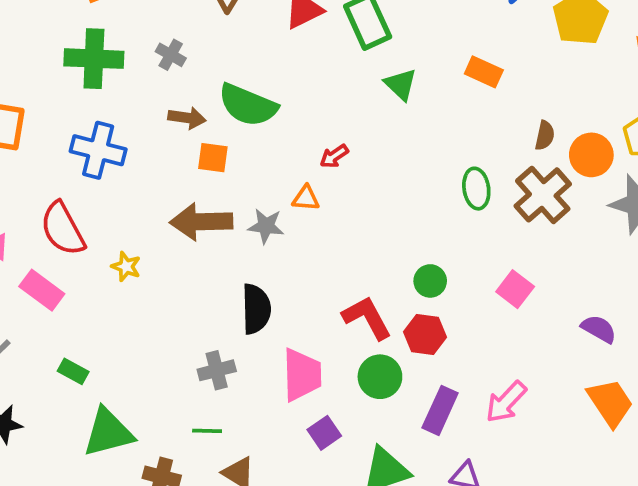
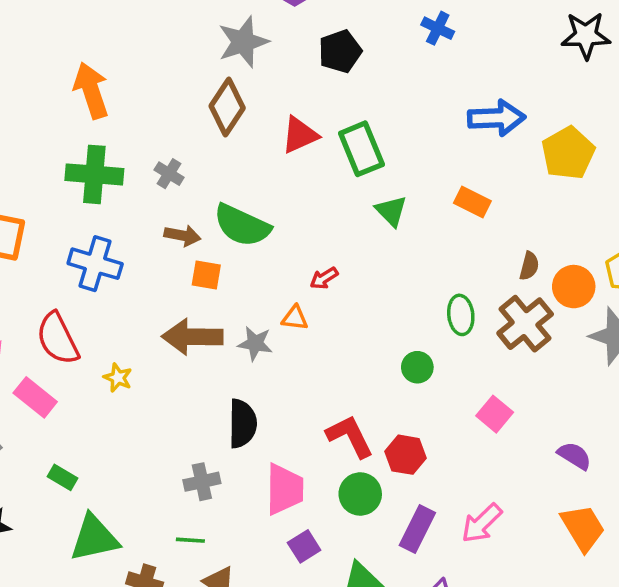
green circle: (430, 281) -> (417, 367), moved

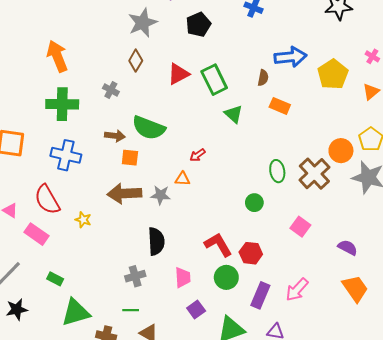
brown diamond: (227, 107) -> (136, 61), size x0.7
gray cross: (169, 174) -> (111, 90), moved
brown semicircle: (529, 266) -> (263, 78), moved
pink trapezoid: (285, 489) -> (183, 277), size x0.7

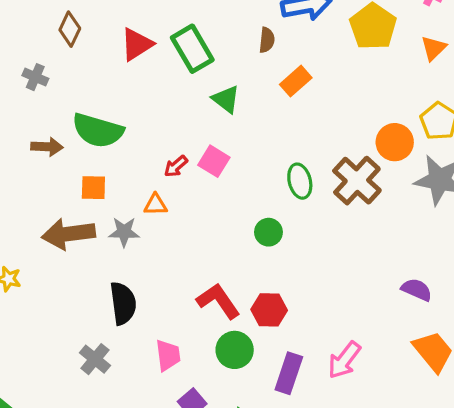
orange rectangle: (280, 106) -> (296, 81), turned -60
orange square: (130, 158) -> (93, 188), moved
pink square: (300, 227) -> (214, 161), moved
gray cross: (135, 276) -> (95, 359), turned -30

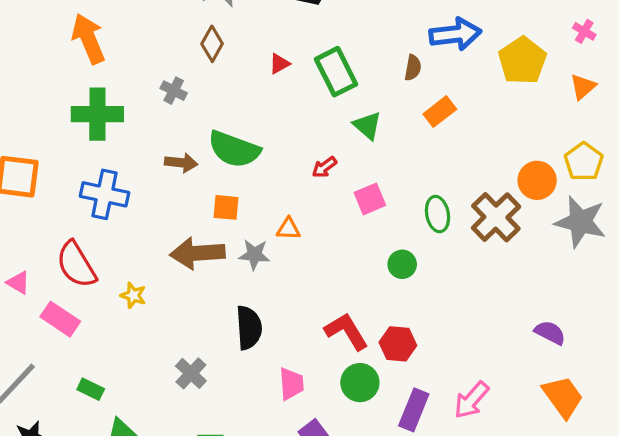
red triangle: (137, 44) -> (279, 64), size x0.6
pink square: (214, 161) -> (370, 199), moved, turned 32
red arrow: (176, 166) -> (324, 167), moved
gray cross: (95, 359) -> (191, 373), moved

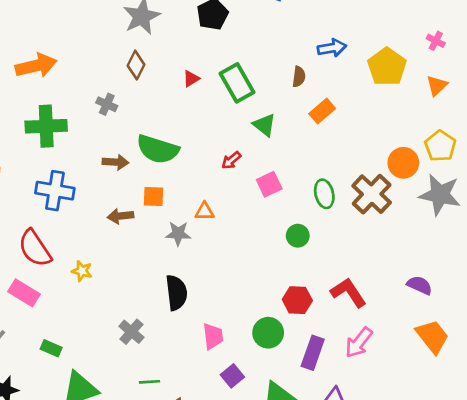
blue arrow: (455, 34) -> (332, 48), size x0.7
orange arrow: (88, 39) -> (36, 66), turned 102
brown arrow: (197, 253) -> (120, 216), moved, size x0.6
red L-shape: (346, 331) -> (349, 293), moved

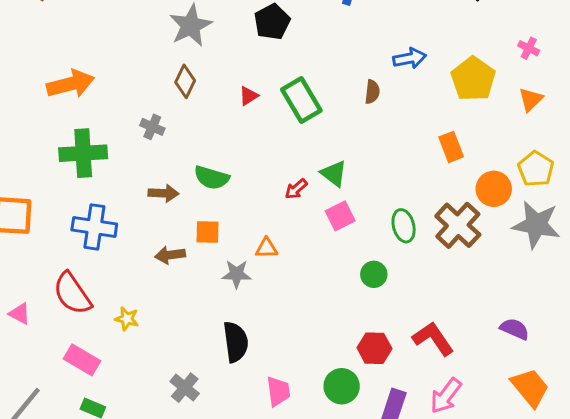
orange rectangle: (322, 111) -> (451, 147), moved, turned -70
green triangle: (264, 125) -> (334, 174), moved
green semicircle: (158, 149) -> (212, 178), size x0.7
pink rectangle: (24, 293) -> (82, 360), moved

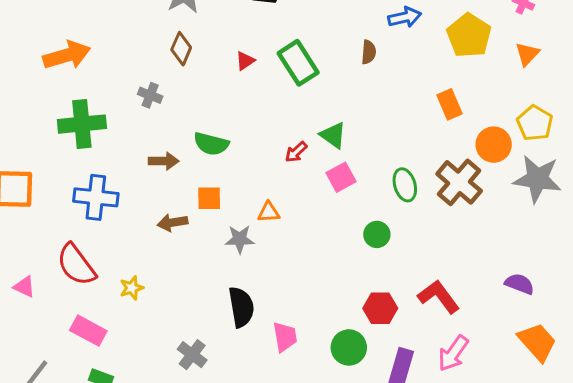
yellow star: (127, 319) -> (132, 288), turned -30
pink trapezoid: (278, 391) -> (285, 337), moved

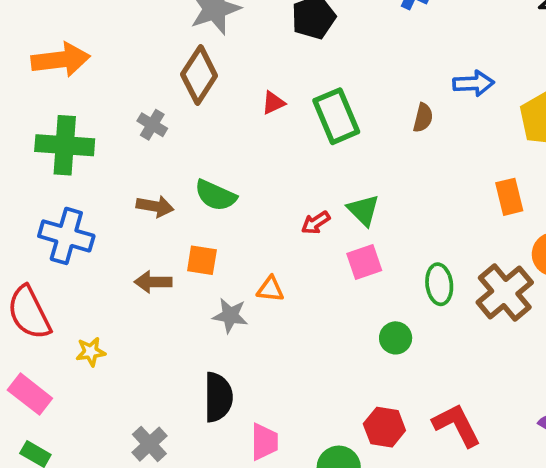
brown diamond: (181, 49) -> (199, 75), size x1.4

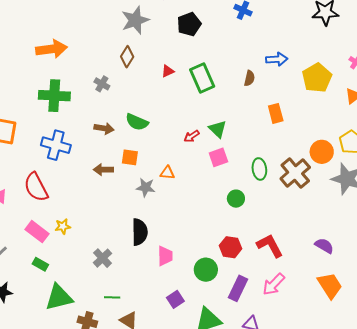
brown diamond: (199, 75) -> (127, 57), size x0.7
orange rectangle: (509, 197) -> (276, 113), moved
yellow star: (91, 352) -> (63, 226), moved

